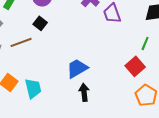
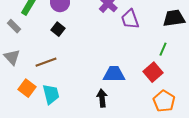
brown line: (21, 42) -> (46, 62), moved
blue trapezoid: (77, 68) -> (114, 74), moved, turned 30

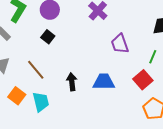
purple trapezoid: (130, 19) -> (120, 44), moved
brown line: (46, 62) -> (36, 70), turned 70
black arrow: (102, 98) -> (72, 82), moved

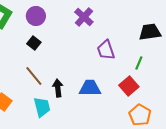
brown line: (36, 70) -> (34, 76), moved
cyan trapezoid: (41, 102) -> (42, 107), moved

